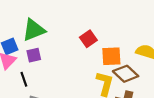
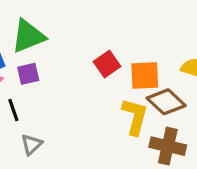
red square: (88, 39) -> (107, 64), moved

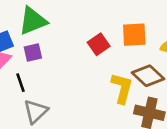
orange square: (145, 75) -> (134, 35), moved
gray triangle: (31, 144) -> (36, 111), size x1.4

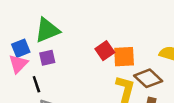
orange square: (134, 35) -> (124, 57), moved

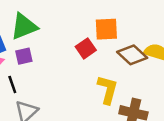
orange square: (124, 57) -> (106, 29), moved
brown diamond: (148, 78) -> (132, 55), moved

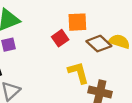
yellow L-shape: (108, 90) -> (78, 73), turned -30

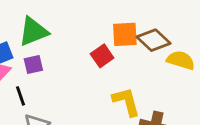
brown diamond: (99, 44) -> (154, 40), moved

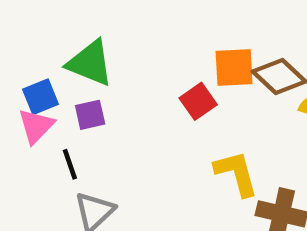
green triangle: (33, 32) -> (90, 63), turned 44

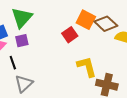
green triangle: (90, 63) -> (22, 18), turned 50
orange square: (234, 68) -> (86, 20), turned 30

